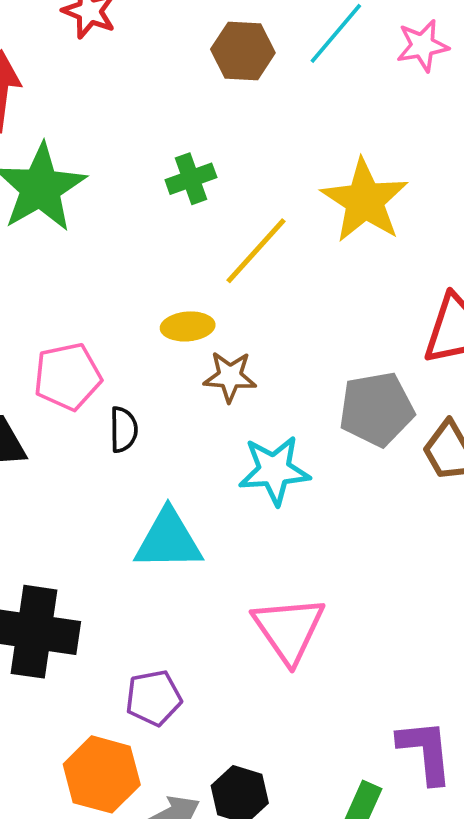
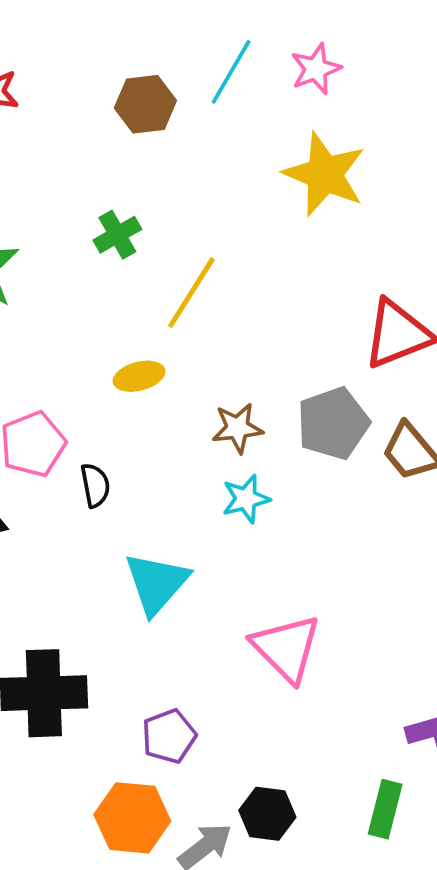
yellow star: (365, 201) -> (325, 174), moved
brown star: (230, 377) -> (237, 428), moved
cyan star: (274, 470) -> (246, 499), size x0.7
cyan triangle: (168, 540) -> (157, 583), turned -38

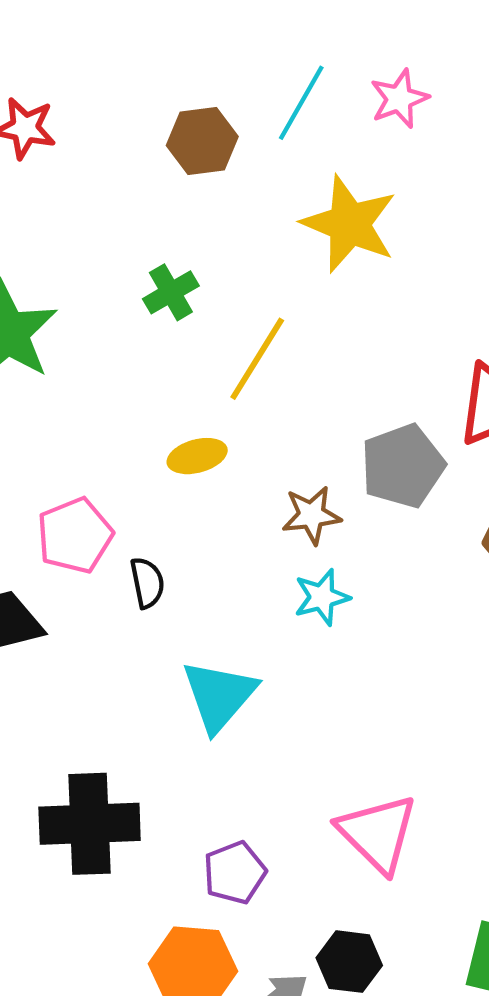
yellow star: (325, 174) -> (349, 224), moved
gray pentagon: (333, 423) -> (403, 466), moved
pink triangle: (286, 648) -> (378, 833), moved

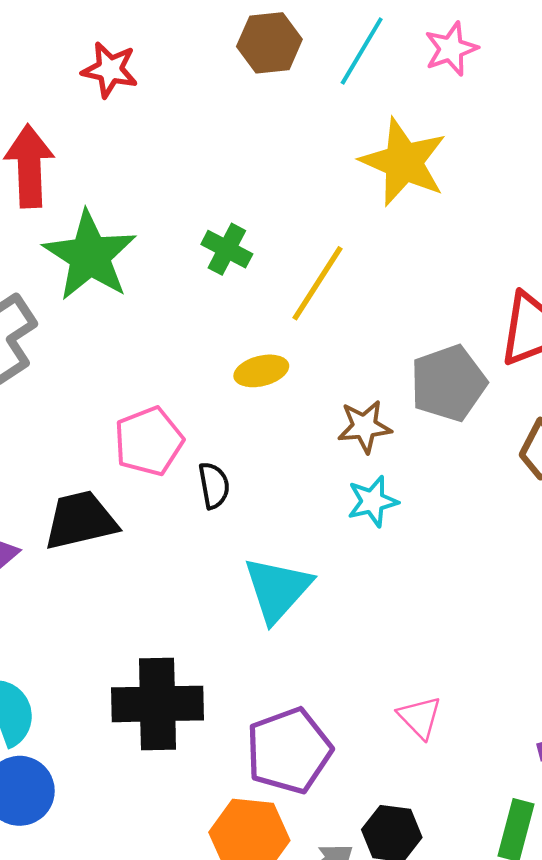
brown hexagon: (202, 141) -> (269, 43), moved
green cross: (171, 292) -> (227, 249), moved, turned -33
pink triangle: (378, 833) -> (420, 717), size x0.6
purple pentagon: (235, 873) -> (289, 751), size x1.5

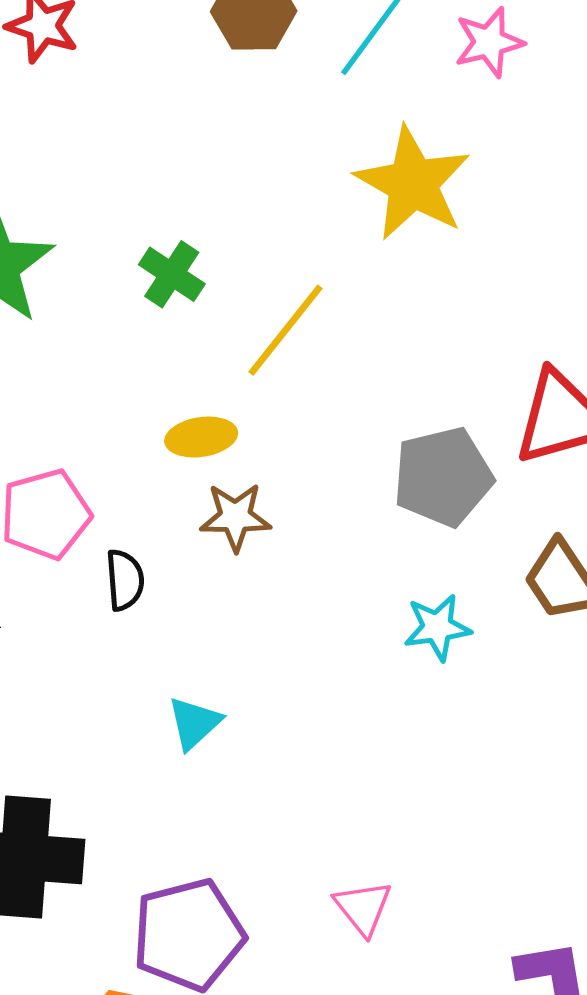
brown star: (364, 427) -> (235, 517), moved
cyan star: (373, 501) -> (437, 627), moved
cyan triangle: (277, 589) -> (194, 723), size x0.6

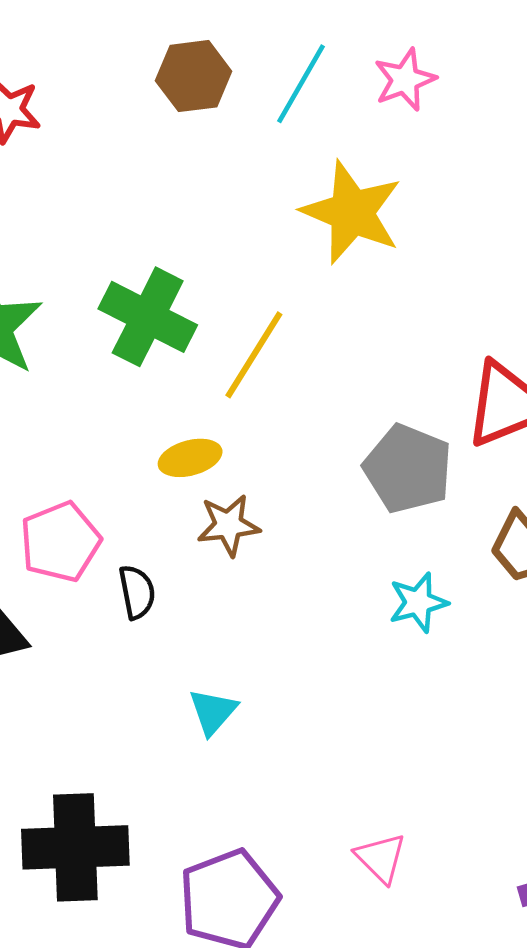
green cross: (172, 274) -> (148, 317), size x1.6
gray pentagon: (443, 477) -> (408, 469), turned -30

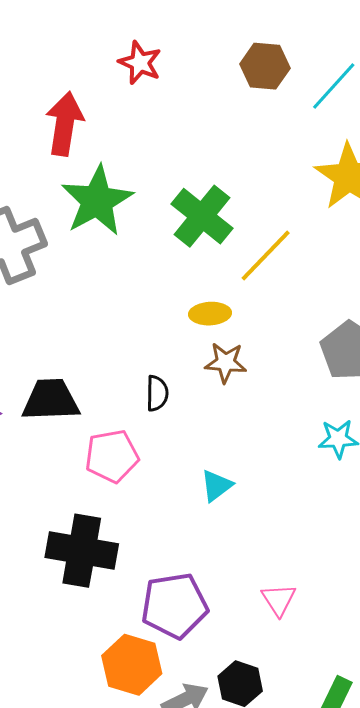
pink pentagon: (60, 542) -> (112, 456), moved
cyan triangle: (213, 712) -> (216, 486), moved

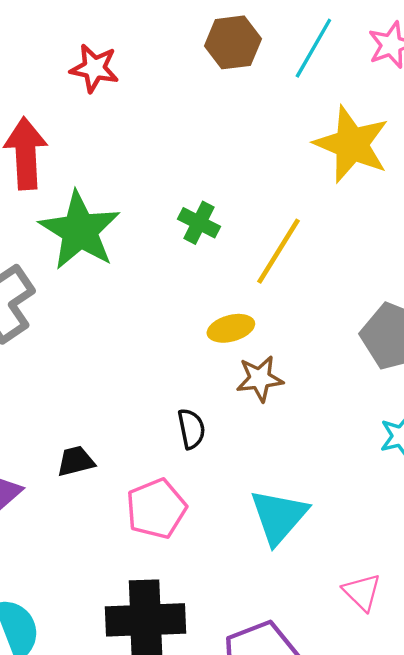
green cross: (202, 216) -> (199, 223), size x0.6
black trapezoid: (51, 400) -> (76, 461), size x0.6
cyan triangle: (216, 486) -> (279, 516), size x1.6
pink triangle: (279, 600) -> (362, 592), moved

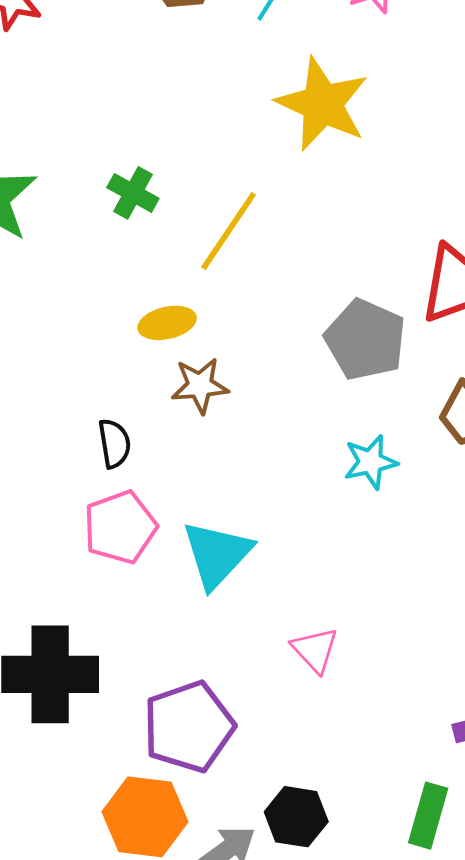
pink pentagon: (156, 509) -> (120, 527), moved

